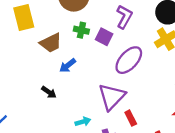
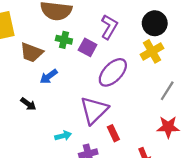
brown trapezoid: (51, 43) -> (32, 52), turned 45

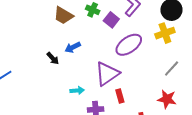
blue arrow: (49, 77) -> (73, 47), moved

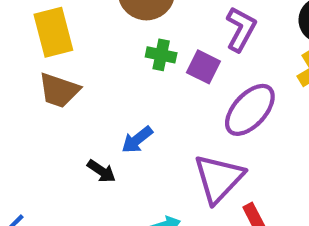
brown trapezoid: (63, 16) -> (59, 90), moved

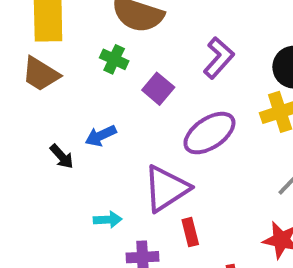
green cross: (161, 55) -> (114, 59), moved
purple square: (203, 67) -> (158, 89), moved

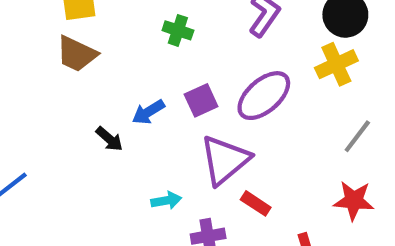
green cross: (114, 59) -> (178, 30), moved
purple square: (158, 89) -> (201, 100), moved, turned 32
red rectangle: (190, 232) -> (256, 203), turned -36

